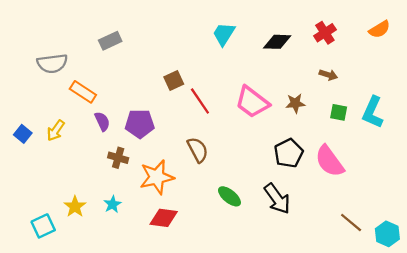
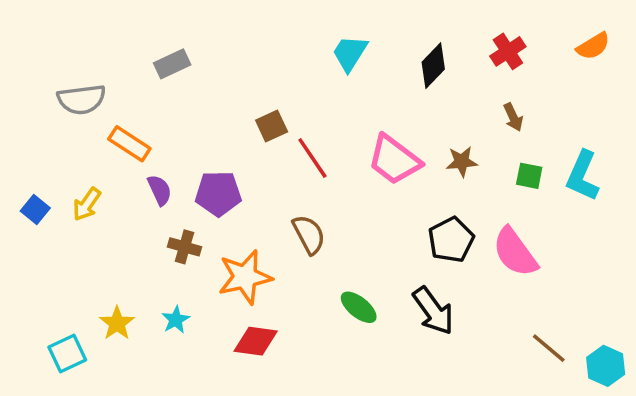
black diamond: (277, 42) -> (433, 66), turned -48
brown arrow: (328, 75) -> (513, 117), turned 48

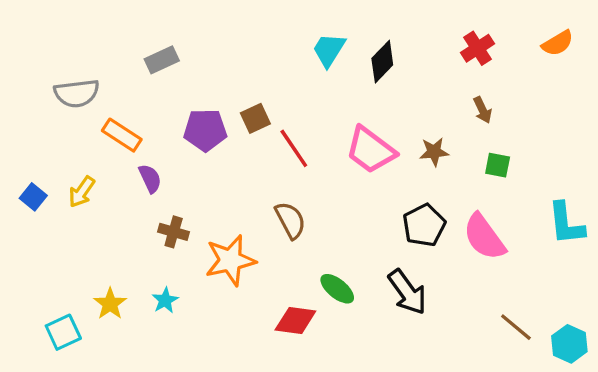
black diamond: (433, 66) -> (382, 62), moved
cyan L-shape: (583, 176) -> (566, 224), moved, turned -30
purple pentagon: (218, 194) -> (205, 130), moved
red diamond: (256, 341) -> (295, 320), moved

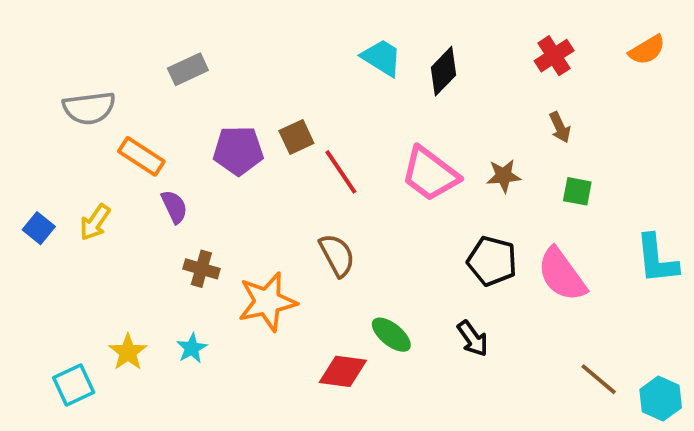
cyan trapezoid: (329, 50) -> (382, 58), turned 90
black pentagon: (424, 225) -> (492, 261), turned -30
black arrow: (407, 292) -> (473, 339), size x0.7

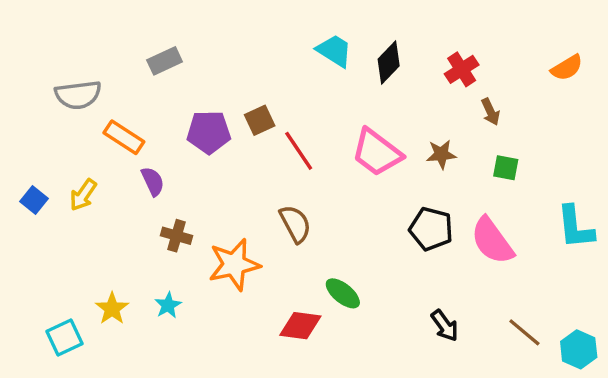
orange semicircle: (647, 50) -> (567, 68), moved
red cross: (554, 56) -> (462, 69), moved
black arrow: (473, 339) -> (445, 326), moved

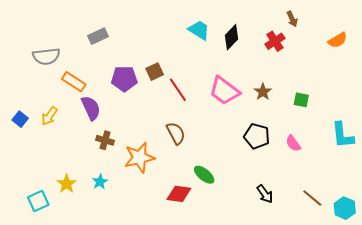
brown arrow: (490, 112) -> (292, 19), moved
brown star: (441, 154) -> (263, 92), turned -30
purple semicircle: (153, 181) -> (91, 108), size x1.4
pink semicircle: (492, 241) -> (293, 143), size x0.6

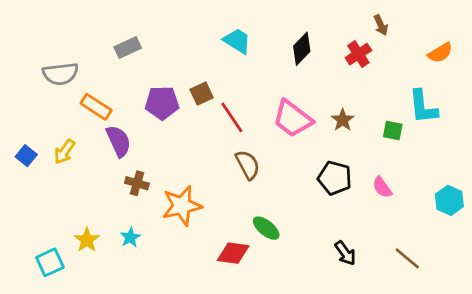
cyan trapezoid: (199, 30) -> (237, 41), moved
brown semicircle: (176, 133) -> (248, 165), moved
cyan L-shape: (343, 135) -> (423, 107), moved
cyan hexagon: (345, 208) -> (449, 200), moved

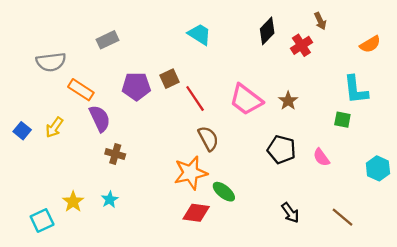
black diamond: (302, 49) -> (267, 31), moved
green square: (393, 131) -> (342, 120), moved
orange star: (182, 206) -> (191, 173), moved

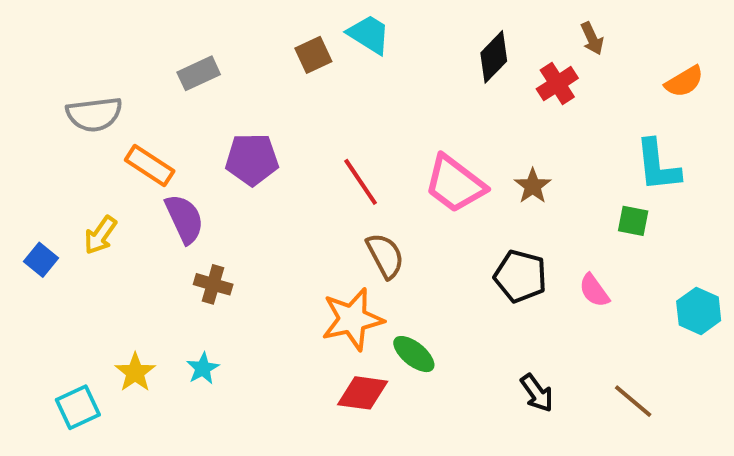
cyan trapezoid: (199, 34) -> (369, 34), moved
brown square: (170, 79) -> (313, 55), moved
blue square: (22, 131) -> (41, 260), moved

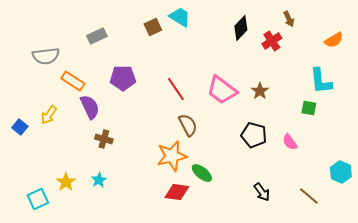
cyan hexagon: (699, 311) -> (341, 172), moved

